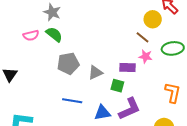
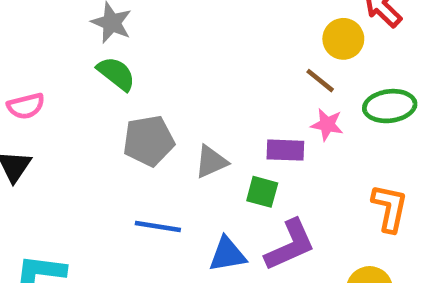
pink semicircle: (31, 35) -> (26, 106), moved

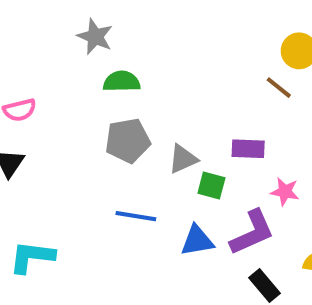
green semicircle: (116, 74) -> (122, 81), moved, turned -39
pink star: (327, 125) -> (285, 192), moved
green square: (262, 192) -> (211, 186), moved

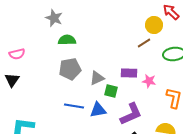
brown line: (279, 88) -> (144, 43), turned -72
pink star: (285, 192) -> (149, 81), moved
blue triangle: (197, 241) -> (98, 110), moved

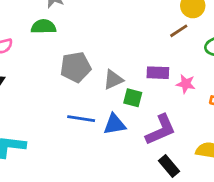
green semicircle: (67, 40) -> (43, 27), moved

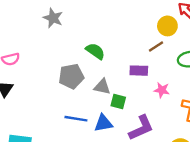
green semicircle: (43, 27) -> (95, 51), moved, turned 36
purple rectangle: (158, 73) -> (139, 71), moved
gray triangle: (113, 80) -> (102, 87), turned 36

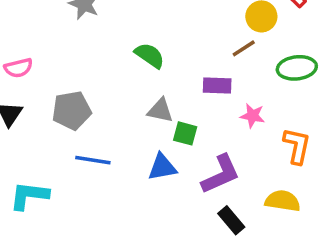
gray pentagon: (71, 76) -> (72, 110), moved
blue line: (76, 119) -> (93, 160), moved

